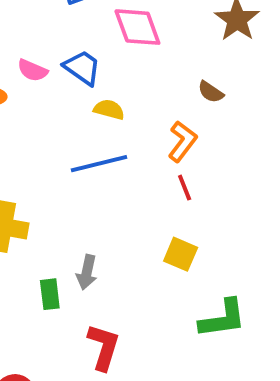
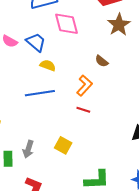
red line: (185, 188) -> (83, 110), turned -56
yellow square: (181, 254) -> (63, 145), moved

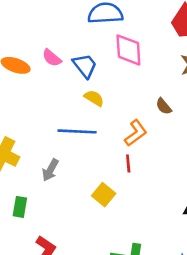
red line: (83, 110) -> (128, 164), turned 56
yellow square: (63, 145) -> (104, 195), moved
gray arrow: (28, 149) -> (50, 170), moved

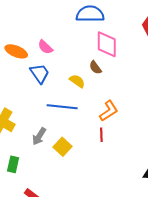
blue trapezoid: (85, 66) -> (40, 73), moved
brown semicircle: (164, 106) -> (95, 67), moved
yellow square: (104, 195) -> (62, 147), moved

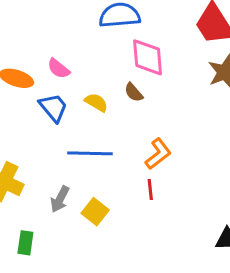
yellow semicircle: (77, 81) -> (96, 102), moved

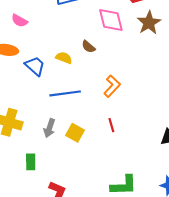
pink diamond: (148, 57) -> (111, 20), moved
pink semicircle: (59, 69) -> (19, 21), moved
red line: (150, 189) -> (111, 125), moved

